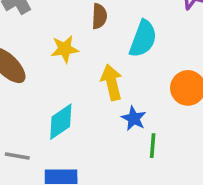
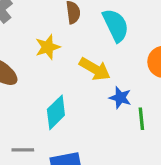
cyan semicircle: (143, 39) -> (116, 25), turned -36
yellow arrow: (112, 82) -> (95, 69), turned 144

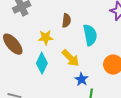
cyan diamond: (56, 112) -> (42, 63), moved, turned -35

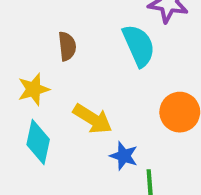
cyan semicircle: (90, 35) -> (139, 46), moved

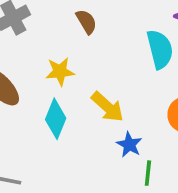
brown semicircle: (67, 46) -> (86, 22), moved, turned -35

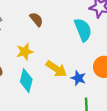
blue star: (129, 145) -> (78, 78), moved

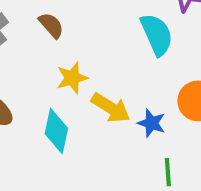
brown semicircle: (36, 19) -> (51, 25), moved
yellow star: (25, 52) -> (72, 78), moved

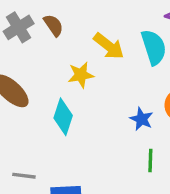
brown semicircle: (51, 25) -> (53, 25), moved
yellow arrow: (111, 108) -> (109, 46), moved

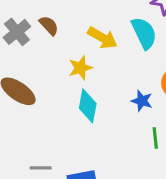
cyan diamond: (63, 117) -> (88, 106), moved

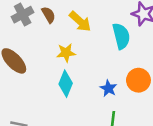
yellow arrow: (102, 38) -> (80, 21), moved

